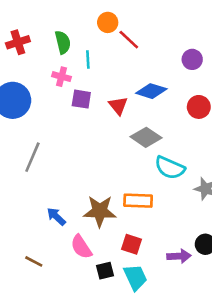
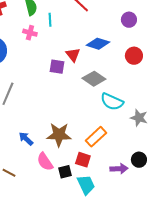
purple square: (81, 99) -> (57, 67), moved
orange rectangle: (138, 201) -> (96, 137), moved, turned -45
black square: (105, 271) -> (65, 172), moved

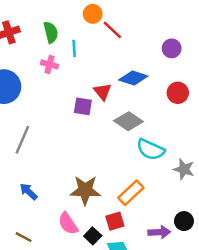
blue arrow: (26, 139) -> (29, 191), moved
red square: (83, 160) -> (115, 221), turned -35
black square: (65, 172) -> (93, 236), turned -32

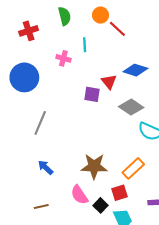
green semicircle: (51, 32) -> (65, 16), moved
brown line: (24, 237) -> (41, 206), turned -40

